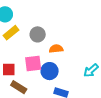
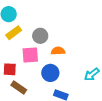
pink square: (33, 64) -> (30, 55), moved

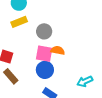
pink square: (30, 55) -> (44, 54), moved

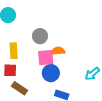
yellow rectangle: (19, 22) -> (14, 51), moved, turned -56

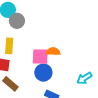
gray circle: (40, 36) -> (17, 21), moved

